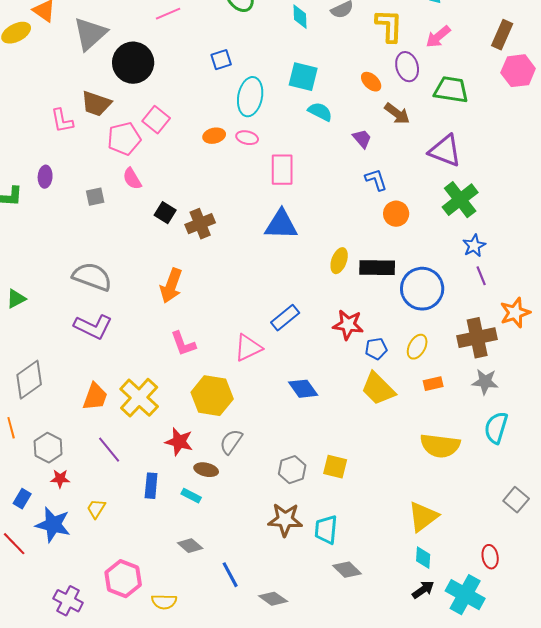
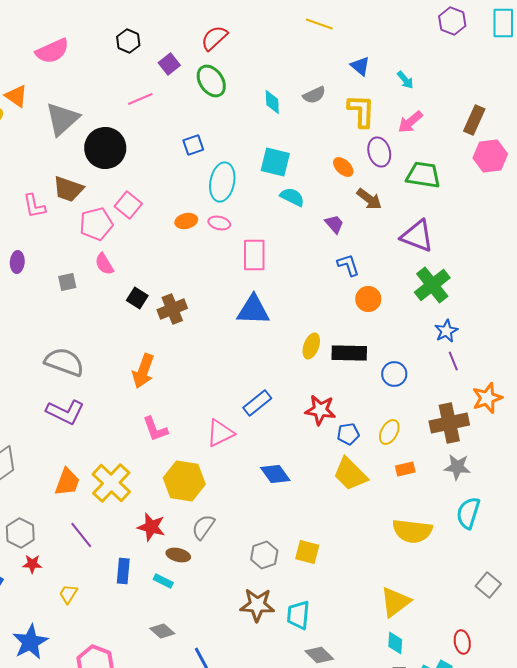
blue circle: (422, 289) -> (394, 374), size x0.6
blue star: (53, 525) -> (30, 642), moved, turned 30

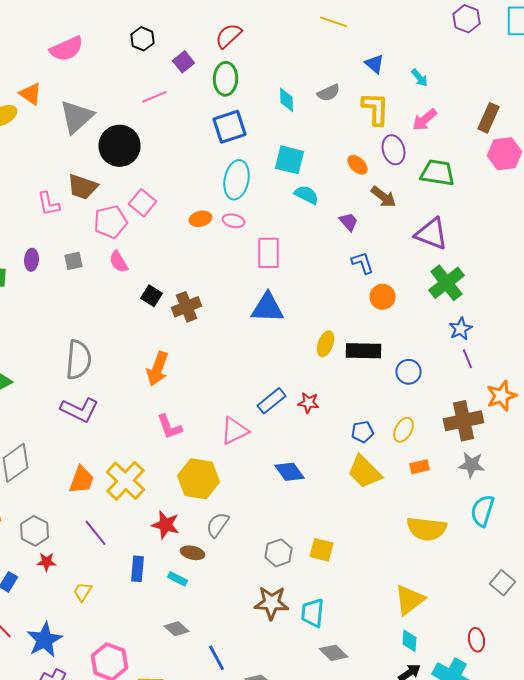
green ellipse: (211, 81) -> (226, 79), turned 36
blue square: (193, 145) -> (230, 127), moved, size x1.6
gray square: (67, 282) -> (74, 261), moved
gray semicircle: (64, 362) -> (78, 360), turned 75
red star: (320, 410) -> (308, 403), moved, size x0.7

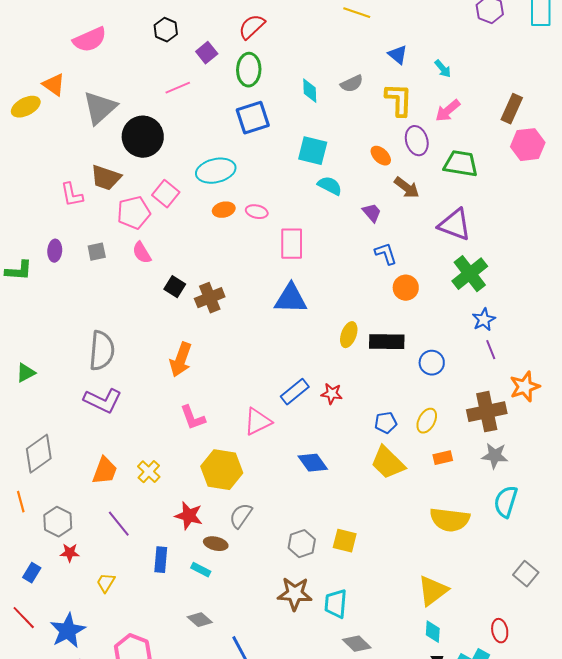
cyan ellipse: (236, 180) -> (216, 171), moved, turned 66
yellow cross: (126, 481) -> (149, 472), size x0.6

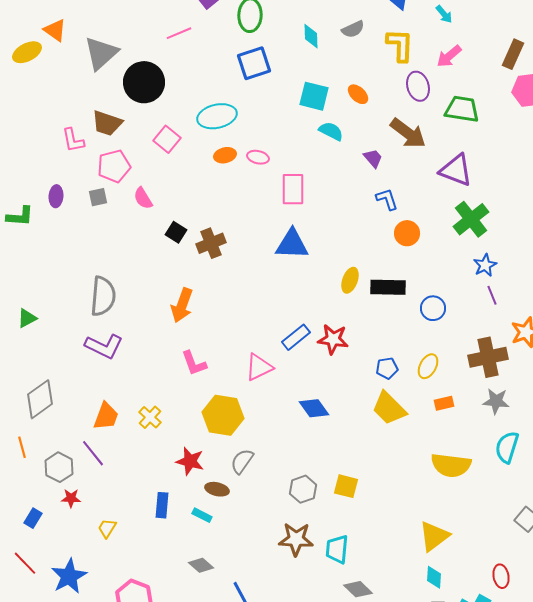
orange ellipse: (381, 156) -> (358, 94), moved
brown arrow: (407, 188) -> (408, 133), size x1.4
pink pentagon: (134, 213) -> (114, 166), moved
red star: (332, 394) -> (333, 339), size x1.4
purple line: (119, 524) -> (93, 453), moved

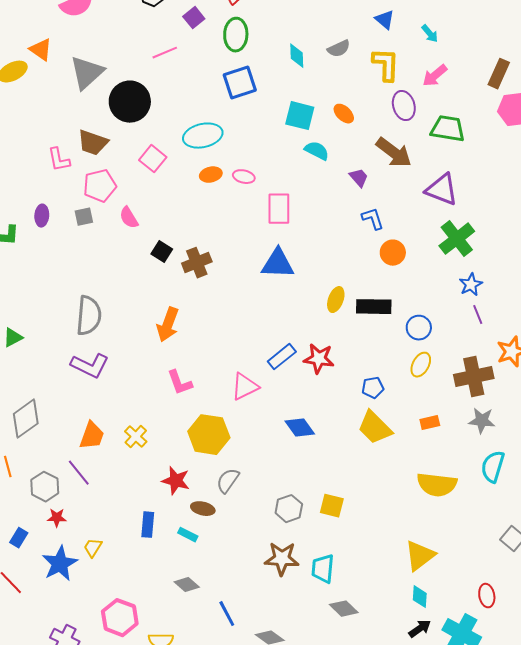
yellow ellipse: (428, 366) -> (421, 365), moved
blue star: (69, 576) -> (60, 564), moved

